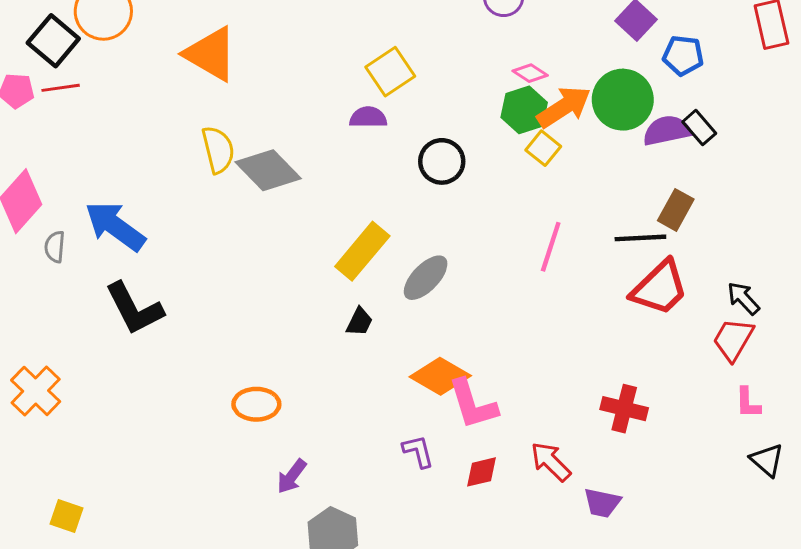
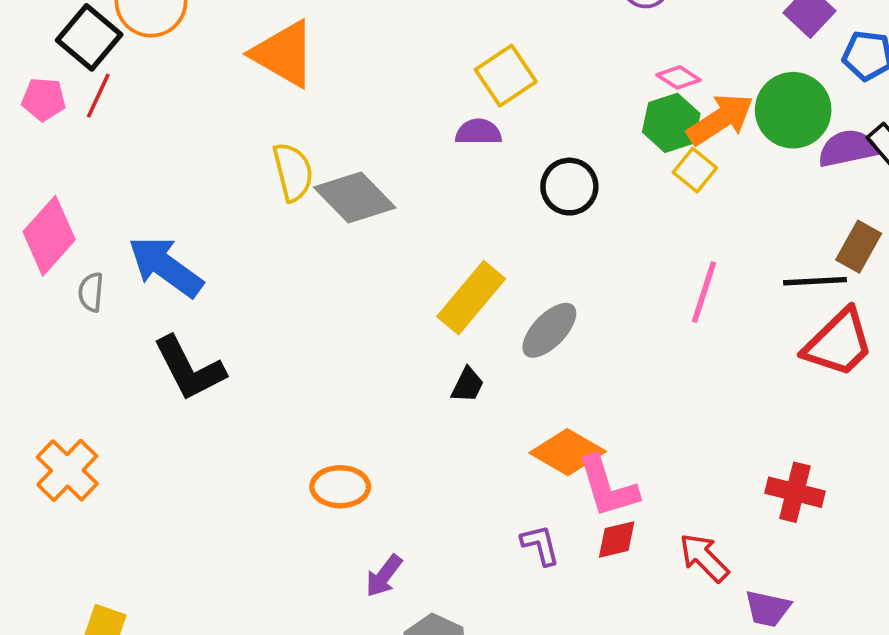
red line: (61, 88) -> (98, 96), turned -57
red diamond: (481, 472) -> (617, 539), moved

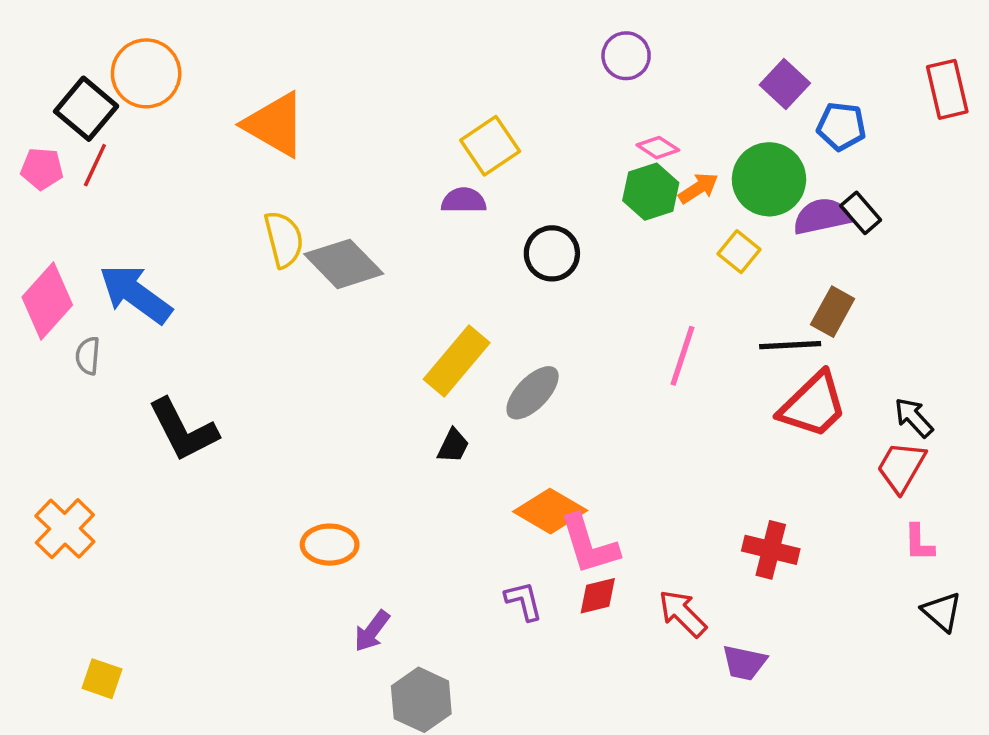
orange arrow: (720, 119) -> (698, 188), size x0.6
yellow square: (695, 170) -> (739, 252), moved
blue arrow: (166, 267) -> (135, 294), moved

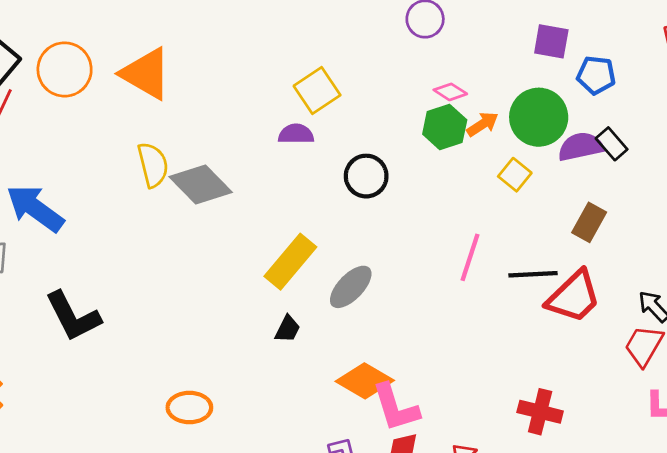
orange circle: (146, 73) -> (65, 69), moved
purple square: (785, 84) -> (551, 41), turned -33
black line: (790, 345) -> (533, 274), moved

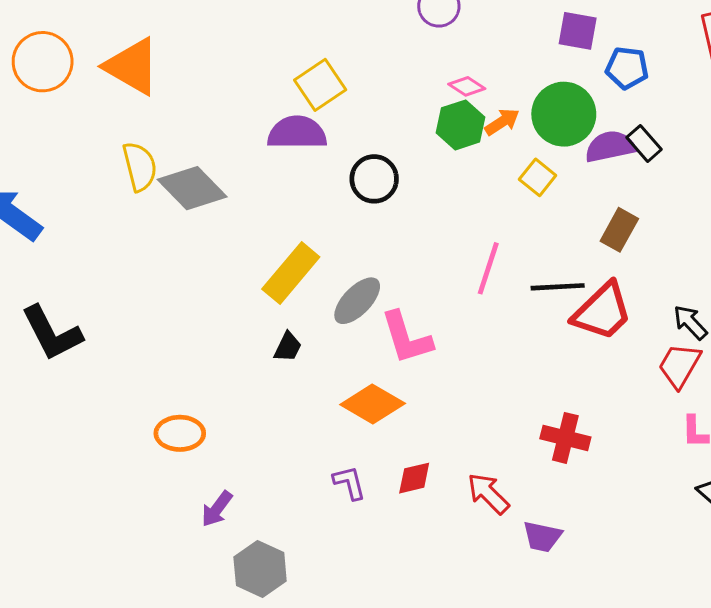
purple semicircle: (296, 134) -> (297, 133), size x1.5
pink L-shape: (396, 408) -> (407, 338), moved

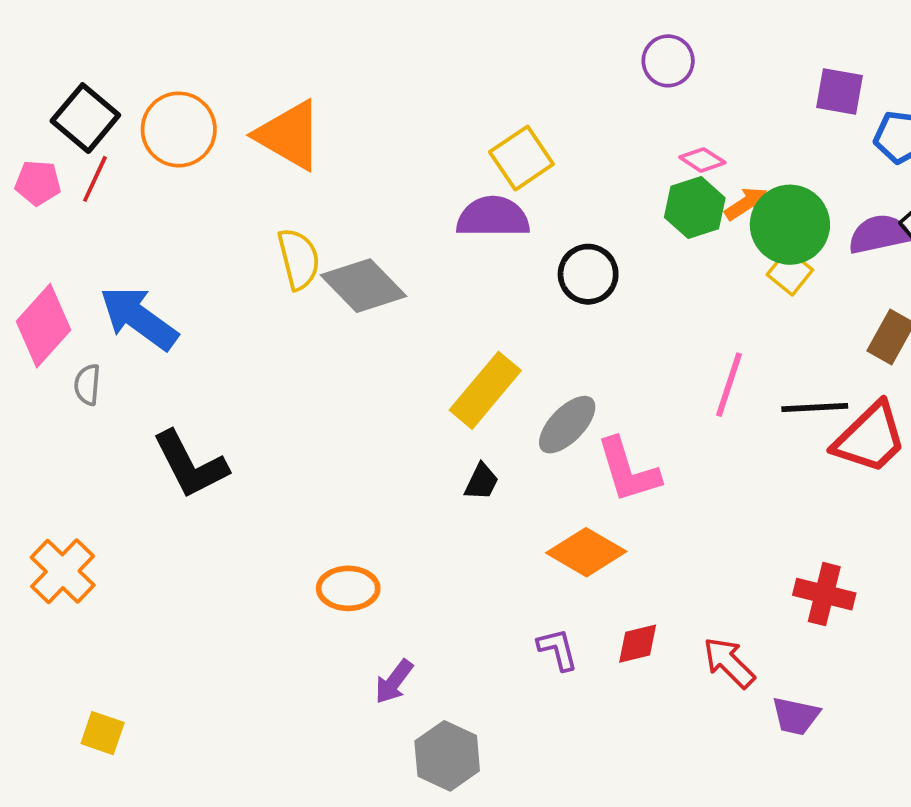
green circle: (564, 114) -> (790, 225), moved

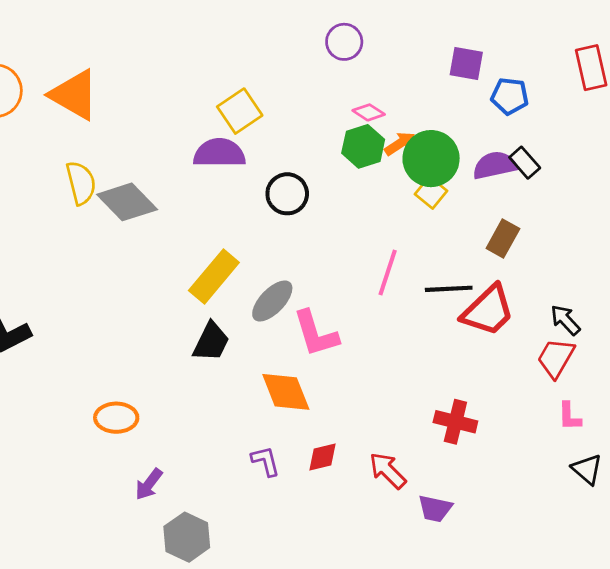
black trapezoid: (481, 482) -> (211, 342), size x1.5
orange diamond: (586, 552) -> (286, 392), turned 38

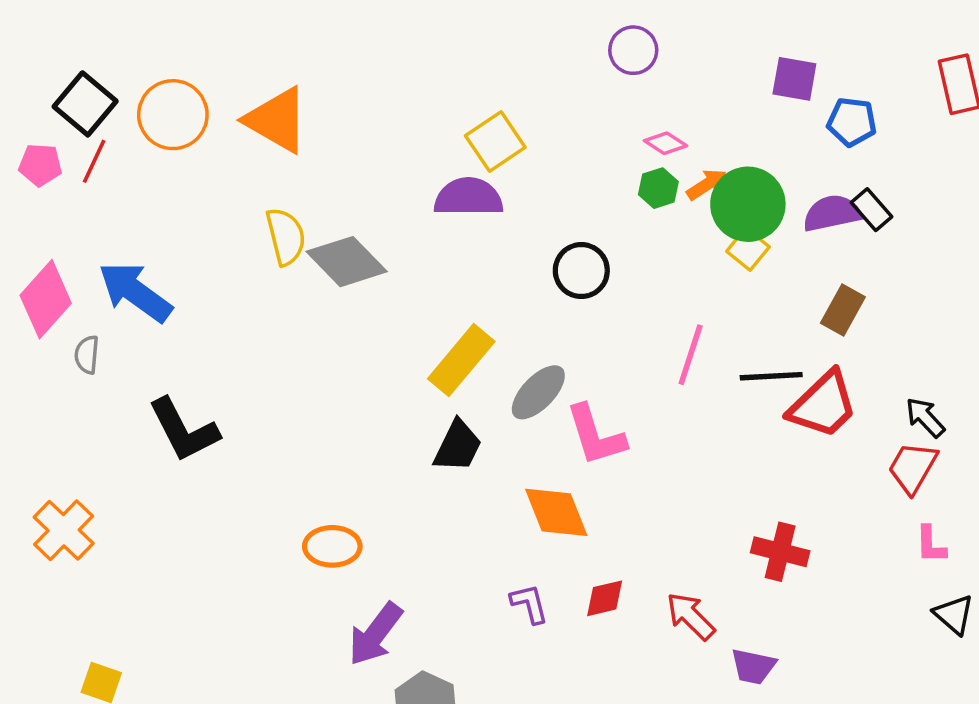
green hexagon: (363, 146) -> (658, 188), size x0.7
black circle: (287, 194) -> (581, 271), moved
purple arrow: (149, 484) -> (375, 634), size x1.5

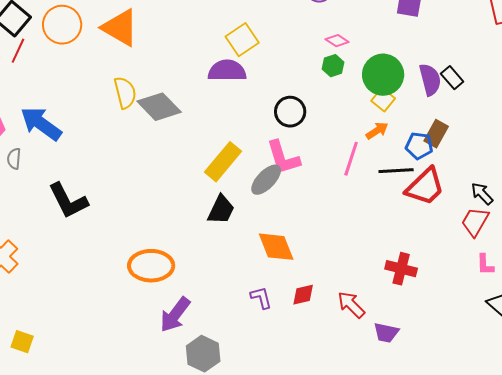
blue pentagon: (852, 122) -> (419, 146), moved
orange arrow: (707, 185) -> (377, 131), moved
purple semicircle: (832, 213) -> (430, 80), turned 88
pink L-shape: (596, 435) -> (283, 158), moved
orange ellipse: (332, 546) -> (151, 266), size x1.4

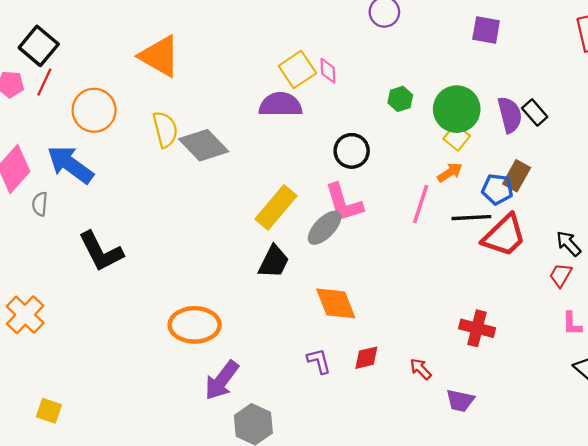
orange circle: (62, 25) -> (94, 110), moved
pink diamond: (337, 41) -> (328, 71), moved, turned 55
red trapezoid: (475, 222) -> (561, 275), size x0.7
red arrow: (351, 305) -> (421, 369), size x0.7

